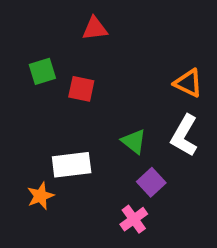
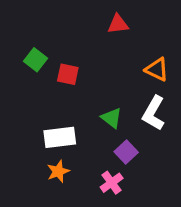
red triangle: (95, 29) -> (118, 24), moved
green square: (42, 71) -> (35, 60), turned -35
orange star: (40, 196) -> (58, 171), moved

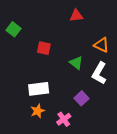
green square: (35, 60) -> (14, 29), moved
green triangle: (112, 118) -> (76, 63), moved
pink cross: (112, 183) -> (64, 119), moved

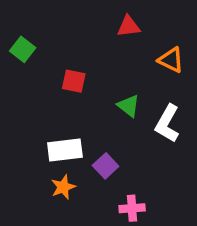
orange triangle: (101, 45) -> (171, 60), moved
purple square: (82, 98) -> (106, 166), moved
pink cross: (64, 119) -> (132, 208), moved, turned 32

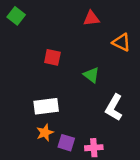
green square: (23, 49) -> (16, 16), moved
white L-shape: (167, 124) -> (114, 108), moved
purple square: (106, 166) -> (66, 143), moved, turned -30

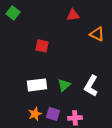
green triangle: (91, 75) -> (64, 85), moved, turned 40
orange star: (45, 133) -> (35, 114), moved

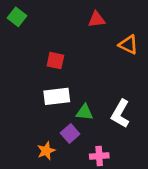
white rectangle: (37, 85) -> (57, 96), moved
green triangle: (64, 85) -> (85, 112), turned 48
purple square: (53, 114) -> (70, 133), moved, turned 32

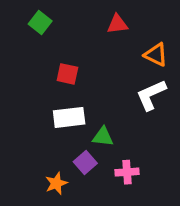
green square: (17, 17) -> (40, 22), moved
white L-shape: (120, 114) -> (151, 95), moved, turned 36
pink cross: (99, 156) -> (127, 172), moved

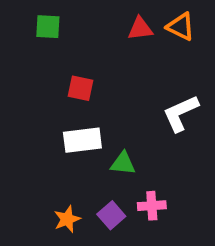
green square: (40, 22) -> (48, 27), turned -35
orange triangle: (156, 55) -> (181, 27), moved
purple square: (85, 162) -> (111, 215), moved

